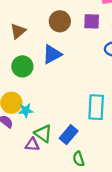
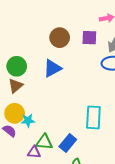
brown triangle: (18, 31) -> (16, 86), moved
green circle: (22, 66) -> (17, 66), moved
green triangle: (43, 134) -> (44, 142), turned -30

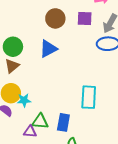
blue rectangle: (68, 143) -> (63, 122), turned -30

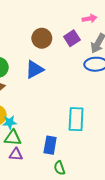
purple square: (85, 18) -> (72, 38), turned -35
green triangle: (40, 121) -> (13, 138), moved

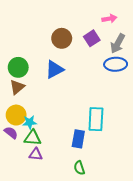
blue rectangle: (50, 145) -> (78, 139), moved

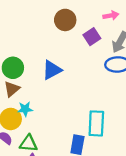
brown circle: (62, 38) -> (65, 20), moved
cyan star: (30, 122) -> (25, 109), moved

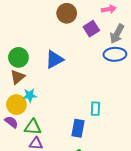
cyan rectangle: (96, 123) -> (95, 109), size x0.6

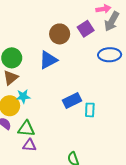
brown circle: (67, 13) -> (60, 34), moved
gray arrow: (117, 34) -> (112, 21), moved
blue rectangle: (78, 128) -> (72, 101), moved, turned 54

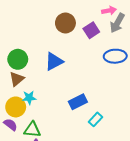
brown circle: (60, 34) -> (65, 23), moved
cyan rectangle: (90, 110) -> (95, 119), moved, turned 40

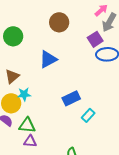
pink arrow: (109, 11) -> (101, 10), turned -32
purple square: (91, 30) -> (95, 39), moved
green circle: (18, 59) -> (13, 36), moved

